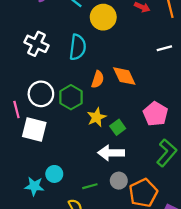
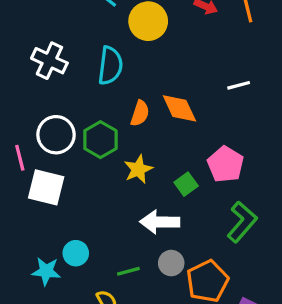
white line: (164, 48) -> (239, 85), moved
green square: (118, 127) -> (186, 184), moved

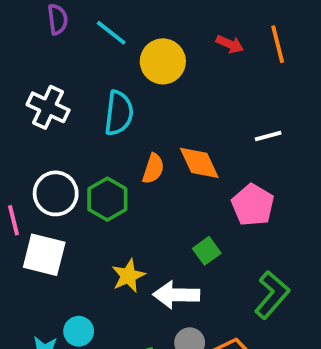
pink pentagon: (225, 164) -> (253, 205), moved
yellow star: (138, 169) -> (128, 276), moved

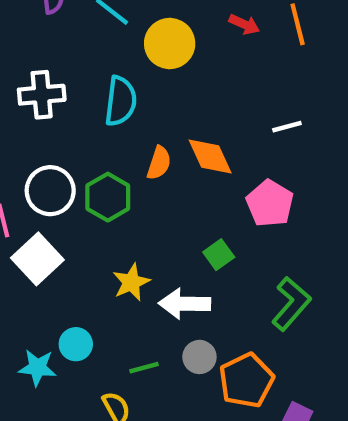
white cross: (48, 107) -> (42, 95), turned -30
white square: (44, 255) -> (37, 259), turned 33

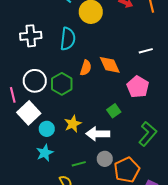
cyan circle: (76, 344) -> (47, 129), moved
cyan star: (37, 368) -> (45, 153), moved, turned -30

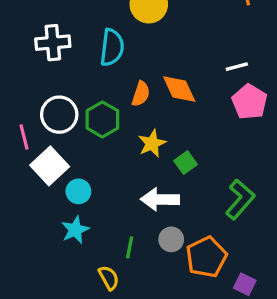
pink pentagon: (138, 87) -> (250, 102), moved
yellow star: (73, 124) -> (152, 143), moved
green line: (79, 164) -> (130, 247), turned -64

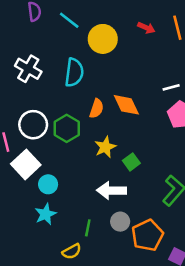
white cross: (53, 43) -> (28, 69), turned 35
yellow semicircle: (109, 278) -> (72, 251), turned 90

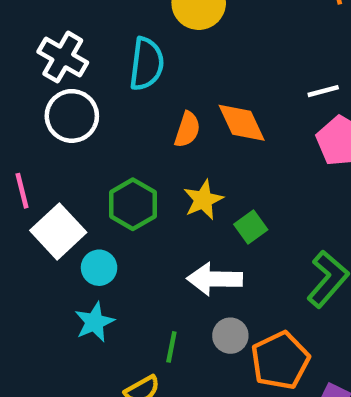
white circle: (33, 125) -> (72, 116), moved
green hexagon: (67, 128) -> (133, 204), moved

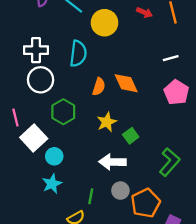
white cross: (63, 57) -> (36, 50), turned -30
white line: (323, 91) -> (171, 58), moved
green hexagon: (133, 204) -> (63, 112), moved

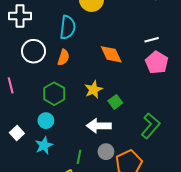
white cross: (36, 50) -> (20, 16), moved
white line: (171, 58) -> (152, 40), moved
orange semicircle: (99, 87) -> (64, 57), moved
green hexagon: (63, 112) -> (54, 94), moved
white square: (34, 138) -> (17, 133), moved, size x0.6

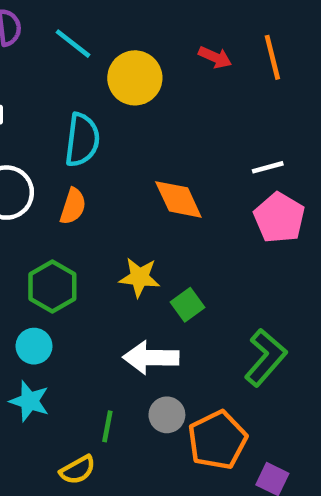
yellow star: (94, 90) -> (139, 277), turned 30
cyan star: (44, 145) -> (29, 401), turned -30

